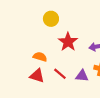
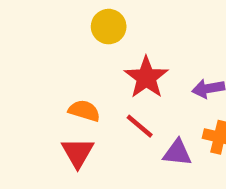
red line: (60, 74) -> (140, 126), moved
red triangle: (37, 76) -> (78, 153), turned 42

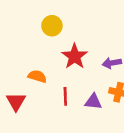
red line: (140, 126) -> (65, 96), moved, turned 48
red triangle: (78, 153) -> (16, 102), moved

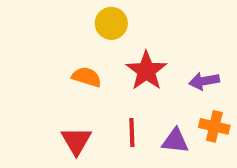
orange semicircle: (37, 76) -> (87, 77), moved
red triangle: (16, 102) -> (76, 141), moved

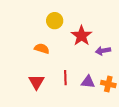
red star: (146, 71) -> (81, 36), moved
orange cross: (214, 126) -> (108, 84), moved

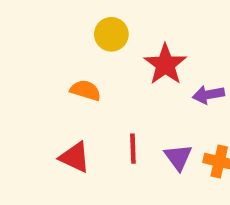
red triangle: (36, 82) -> (75, 157), turned -35
purple triangle: (88, 82) -> (178, 157), turned 48

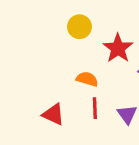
orange semicircle: (85, 90) -> (87, 79), moved

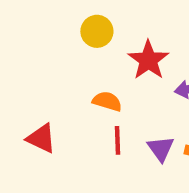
red triangle: (53, 114) -> (41, 138), moved

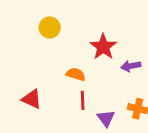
yellow circle: (97, 31) -> (50, 28), moved
purple triangle: (161, 149) -> (106, 118), moved

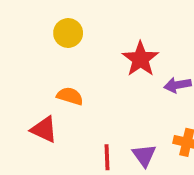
orange semicircle: (76, 74) -> (70, 96), moved
red line: (83, 100) -> (107, 157), moved

